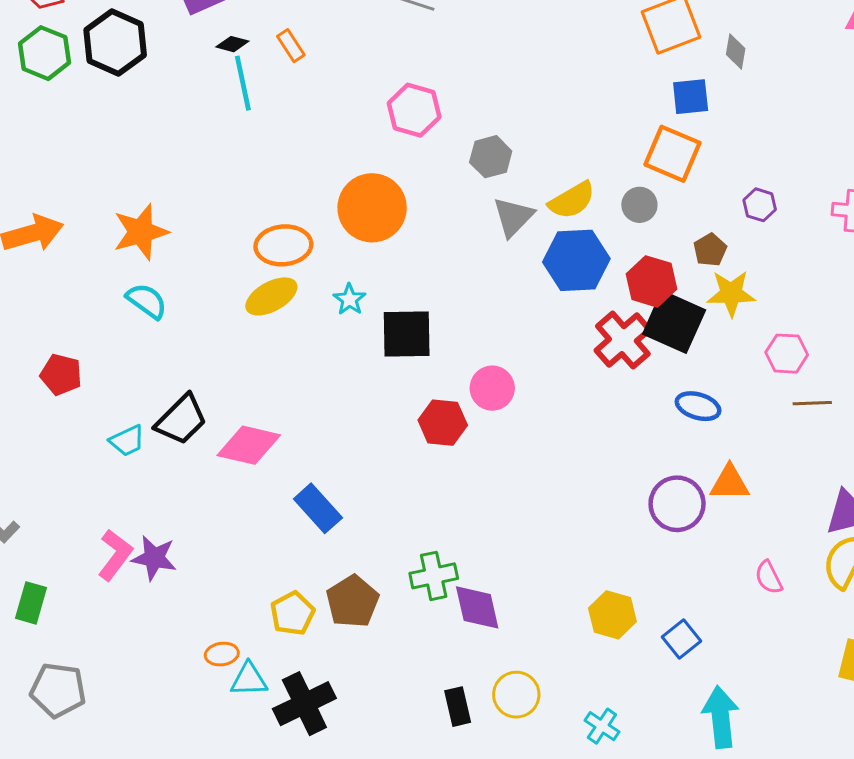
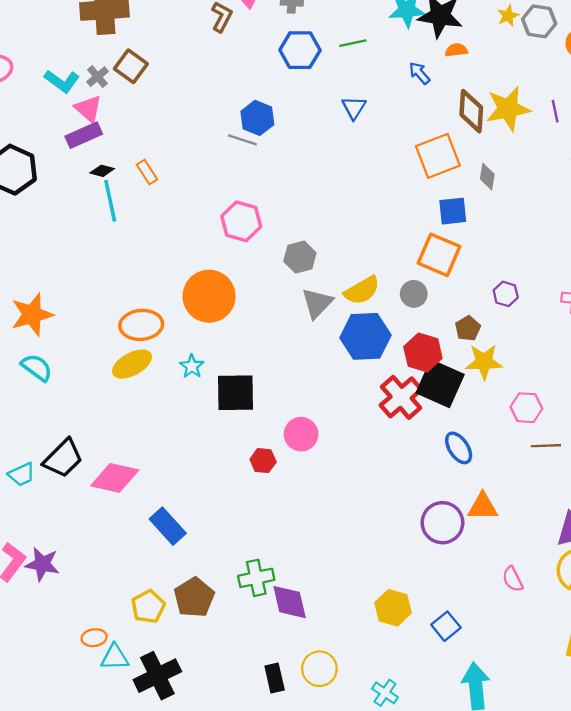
blue ellipse: (698, 406) -> (459, 448), turned 40
red hexagon: (443, 423) -> (263, 461), size x0.7

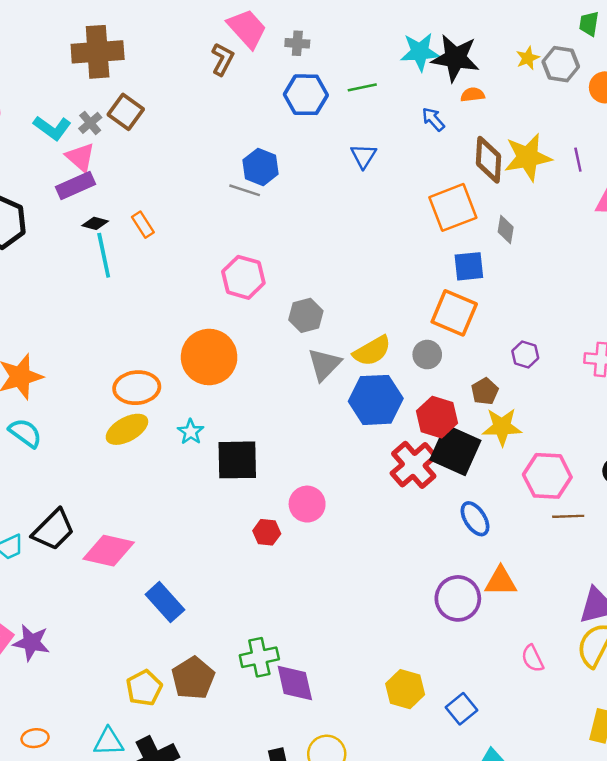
pink hexagon: (526, 408) -> (547, 476), size x1.4
orange ellipse: (94, 638) -> (35, 738), moved

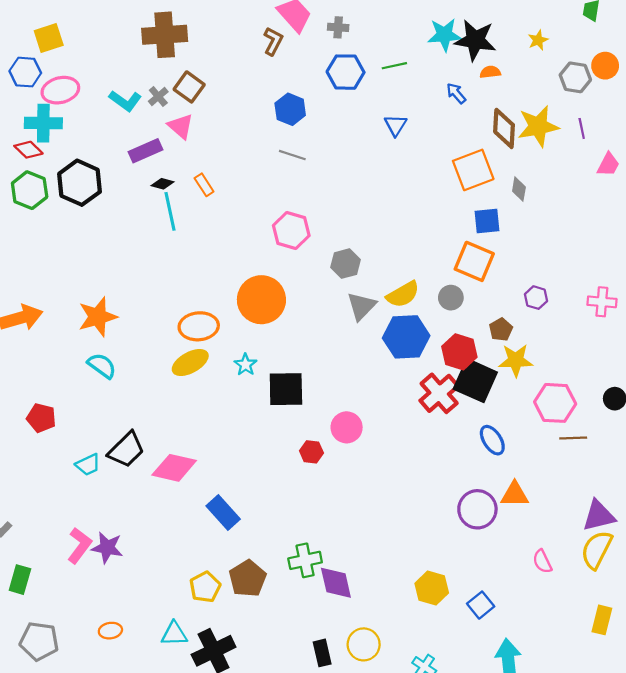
gray hexagon: (561, 64) -> (575, 77), moved
pink triangle: (80, 157) -> (181, 126), moved
blue hexagon: (261, 167) -> (290, 109), moved

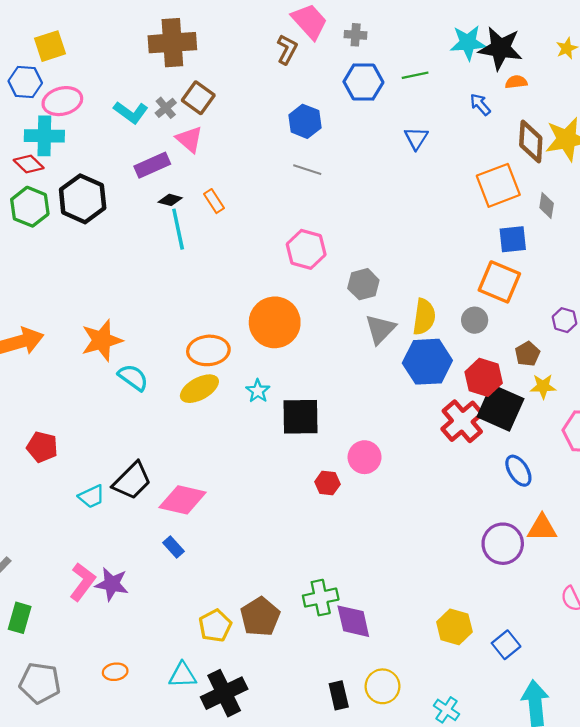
yellow semicircle: (403, 294) -> (424, 317), turned -52
yellow star: (516, 360) -> (543, 386), size x0.7
cyan semicircle: (102, 366) -> (133, 377), moved
blue rectangle: (223, 512) -> (174, 547), moved, size x0.6

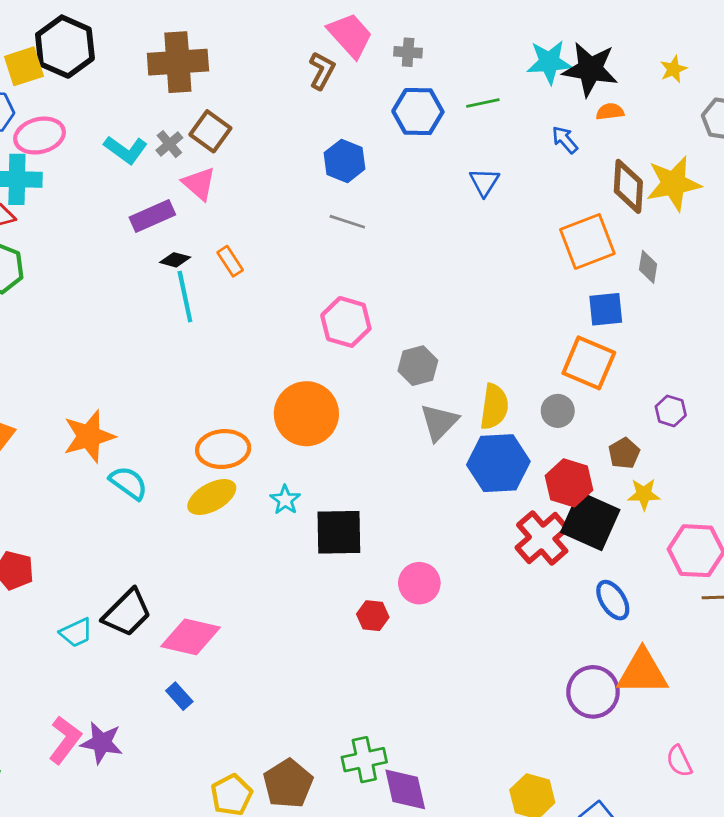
black hexagon: (83, 199) -> (65, 47), moved
orange triangle: (542, 528) -> (642, 672), size x1.4

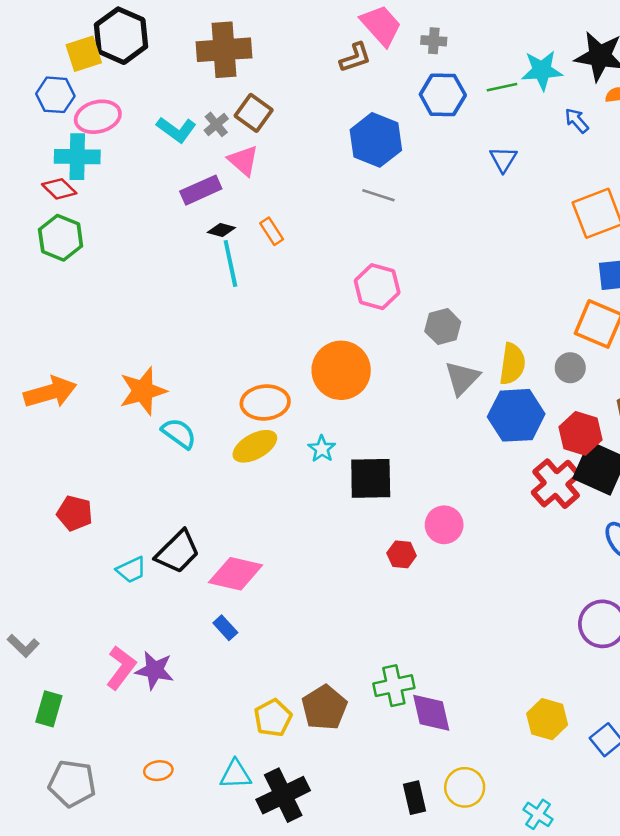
cyan star: (549, 62) -> (542, 70), moved
brown L-shape: (322, 71) -> (355, 58), turned 44
blue hexagon: (345, 161) -> (376, 140), size x1.4

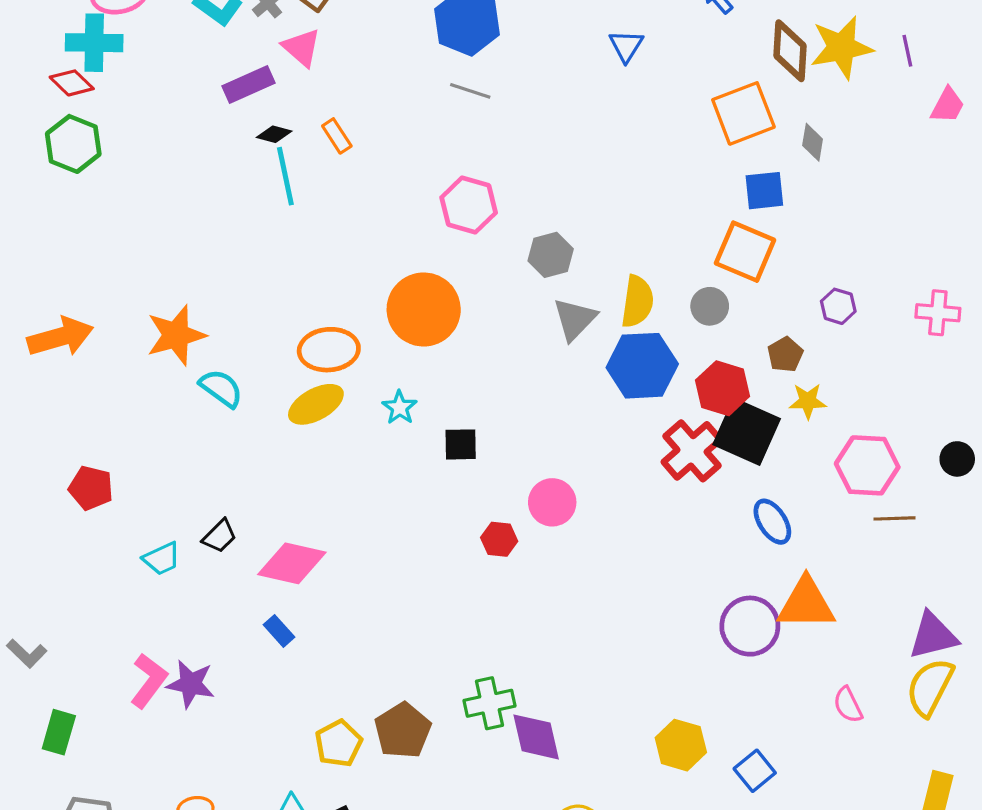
black square: (371, 478) -> (461, 444), size x0.6
black trapezoid: (178, 552) -> (220, 536), size x0.6

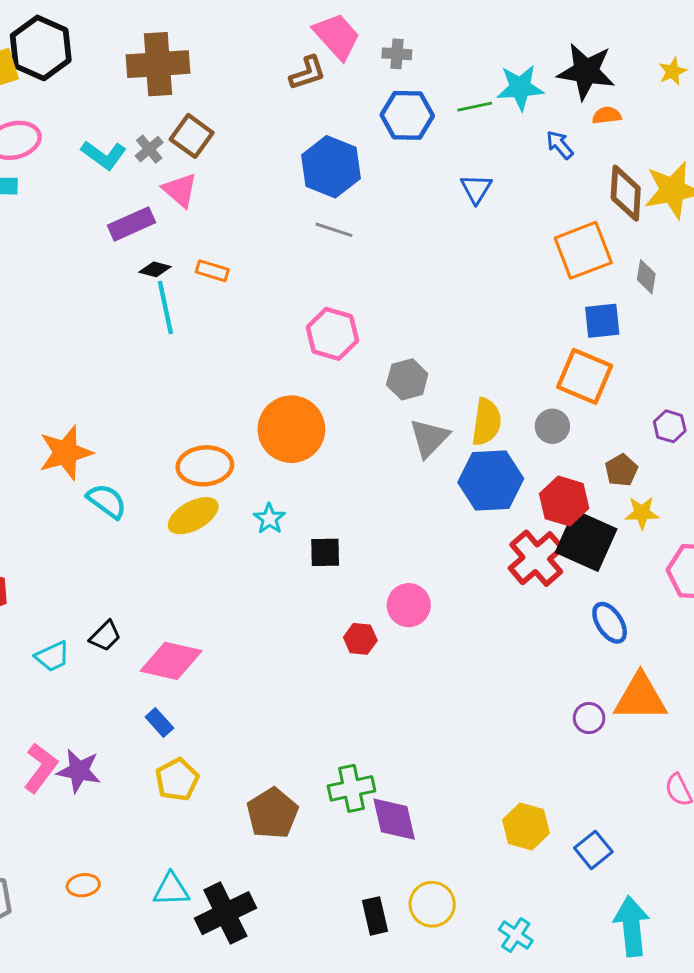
orange rectangle: (337, 136) -> (212, 271), turned -40
purple circle: (750, 626) -> (589, 718), size x0.6
yellow pentagon: (338, 743) -> (177, 780), moved

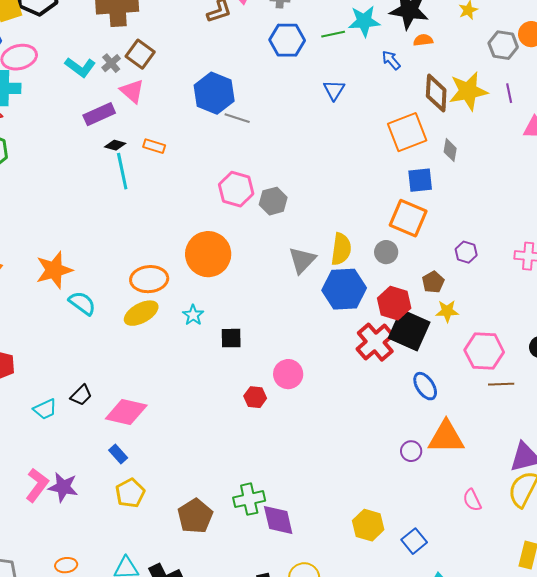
blue hexagon: (331, 167) -> (214, 93), moved
gray hexagon: (407, 379) -> (273, 201), moved

